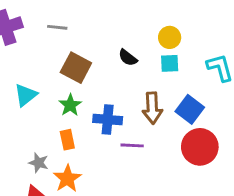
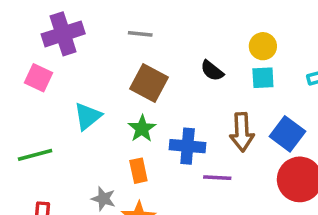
gray line: (57, 27) -> (140, 34), moved

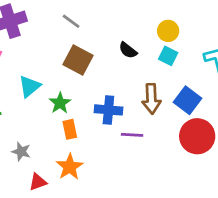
gray line: (140, 34) -> (71, 21), turned 30
cyan square: (263, 78) -> (168, 56), turned 30
green star: (142, 129) -> (60, 103), moved
gray star: (103, 199) -> (21, 151), moved

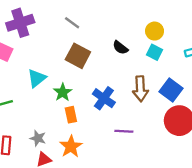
blue cross: (108, 110) -> (104, 98), turned 30
purple line: (132, 135) -> (124, 131), moved
gray star: (21, 151) -> (38, 138), moved

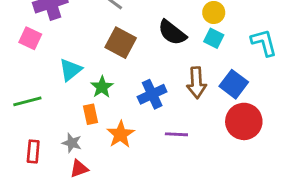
black semicircle: (120, 48) -> (172, 33), size x1.5
blue cross: (104, 98) -> (152, 94), turned 30
orange rectangle: (71, 115) -> (90, 114), moved
orange star: (71, 147) -> (121, 134), moved

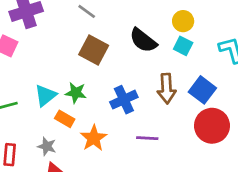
cyan triangle: (70, 70) -> (45, 95), moved
green star: (102, 87) -> (76, 93), turned -30
orange rectangle: (90, 114) -> (65, 119), turned -48

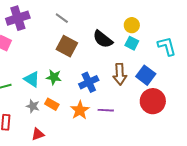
cyan triangle: (45, 95) -> (32, 79), turned -48
orange rectangle: (65, 119) -> (52, 104), moved
orange star: (94, 138) -> (80, 110), moved
gray star: (47, 146) -> (33, 106), moved

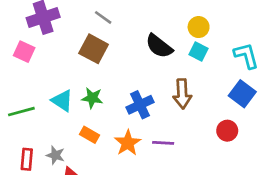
brown square: (67, 46) -> (94, 49), moved
blue square: (146, 75) -> (242, 94), moved
red circle: (153, 101) -> (227, 131), size x0.6
gray star: (33, 106) -> (55, 155), moved

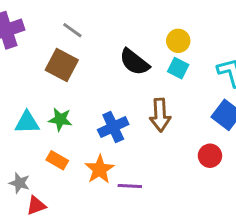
cyan triangle: (62, 101) -> (27, 122), turned -35
purple line: (163, 143) -> (130, 186), moved

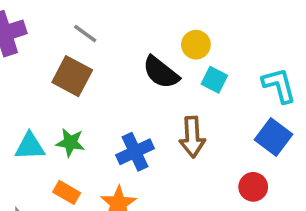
yellow circle: (178, 41) -> (196, 45), moved

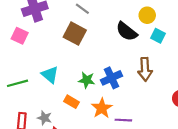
green star: (70, 143) -> (87, 80), moved
cyan triangle: (30, 146) -> (50, 75), turned 42

